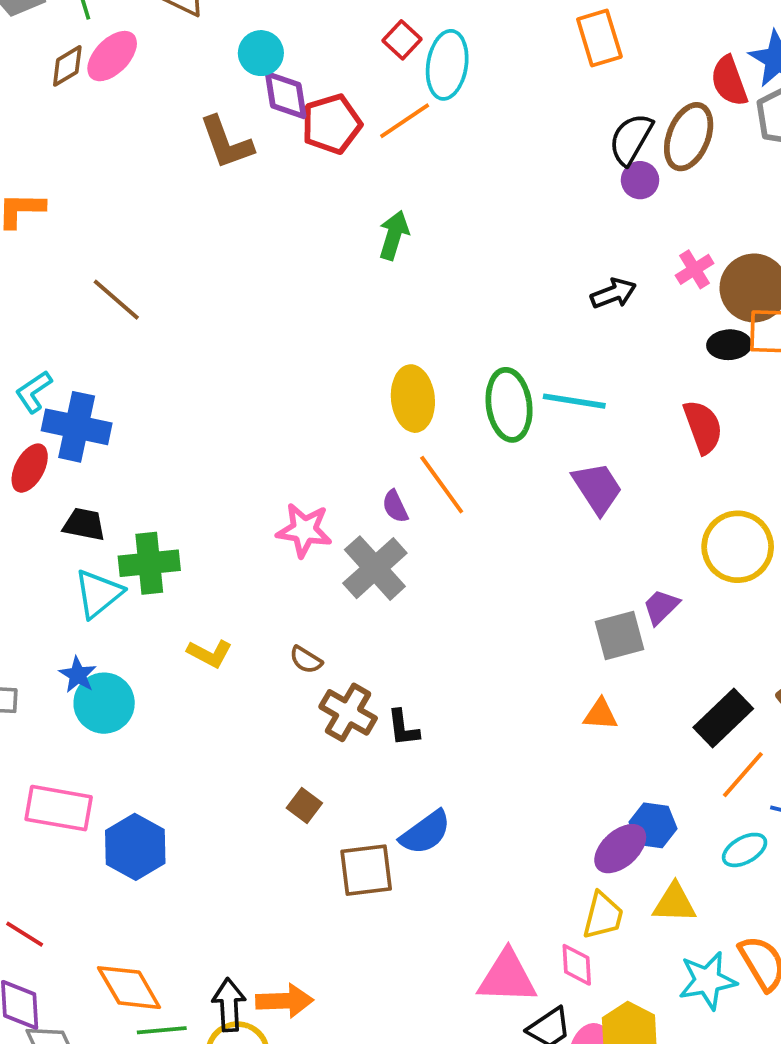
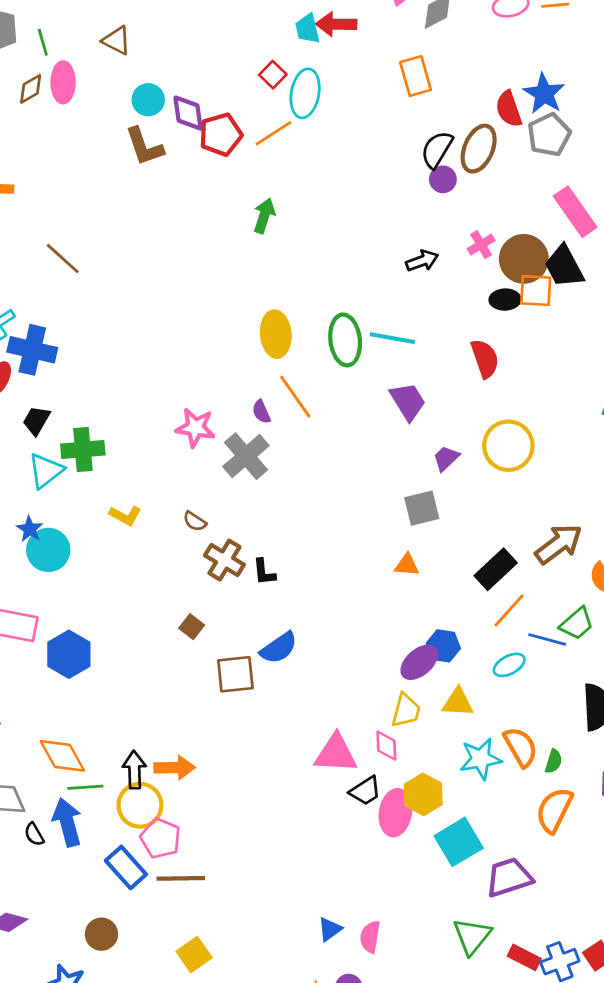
cyan circle: (261, 53) -> (148, 100), moved
pink ellipse: (112, 56) -> (63, 82), turned -45
black trapezoid: (84, 524) -> (36, 420), turned -72
purple trapezoid: (661, 607) -> (446, 458), moved

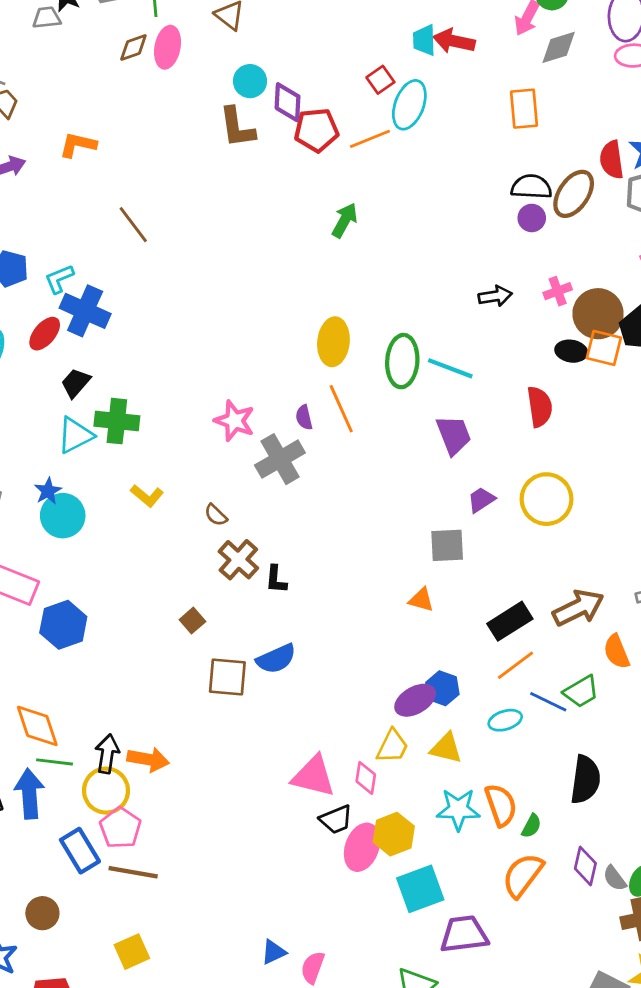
black semicircle: (437, 150) -> (531, 187), turned 51

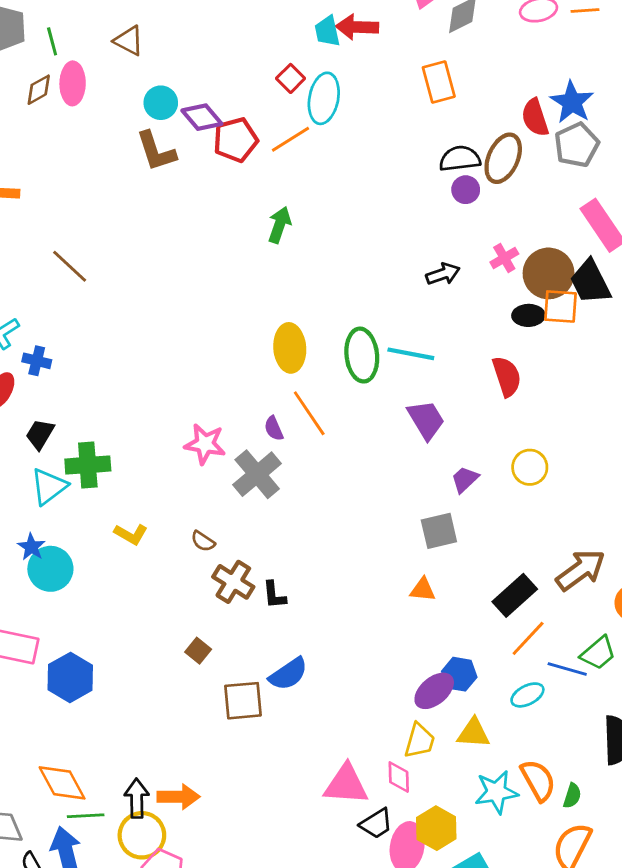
purple diamond: (288, 102) -> (202, 117), turned -33
blue cross: (85, 311) -> (37, 361), size x0.6
yellow circle: (546, 499) -> (530, 467), size x0.7

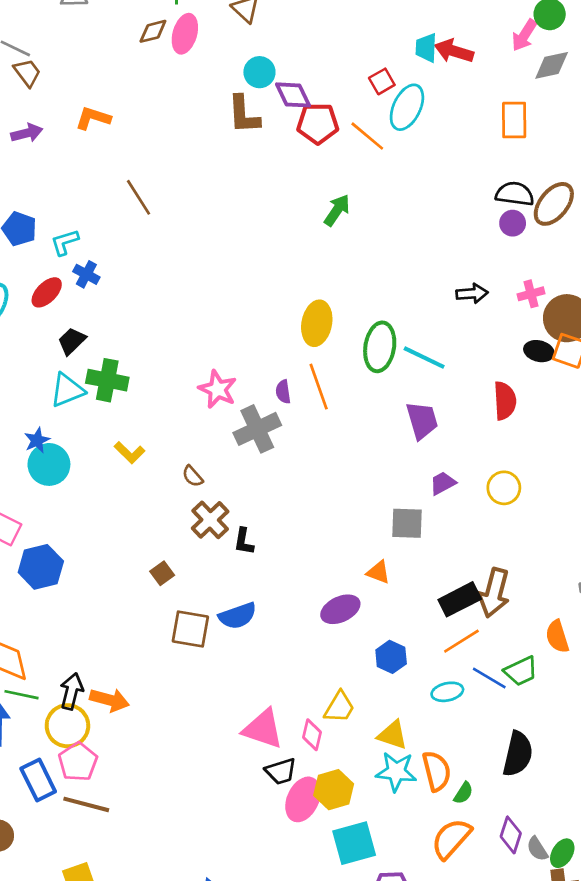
orange line: (291, 139) -> (367, 136), turned 57
brown arrow: (581, 570) -> (494, 593), moved, turned 126
purple ellipse: (434, 691) -> (340, 609), moved
yellow triangle: (473, 733) -> (393, 735), moved

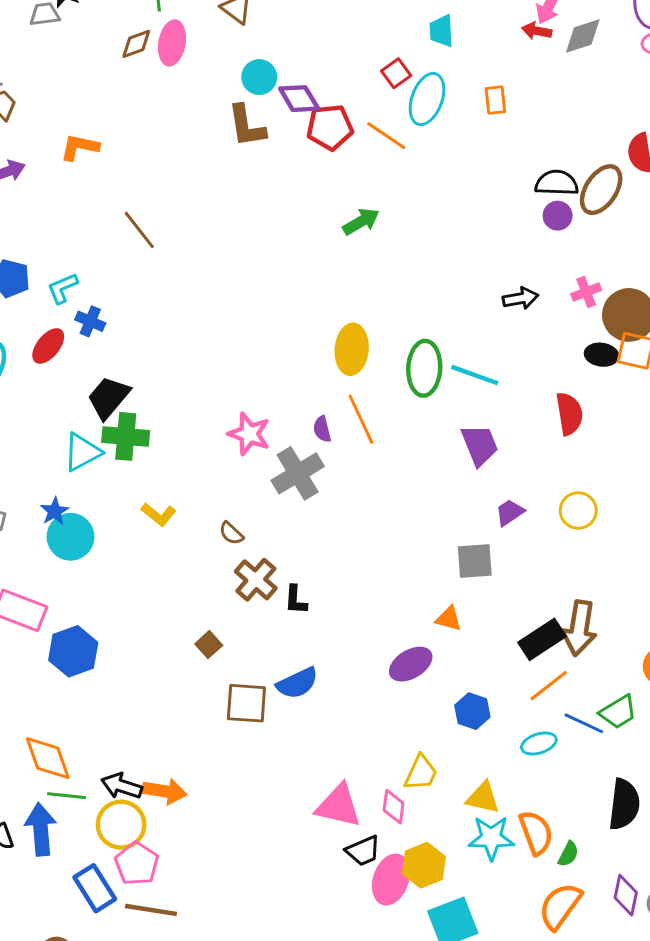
red arrow: (454, 51) -> (537, 31), moved, size x0.7
orange rectangle: (514, 120) -> (495, 100), moved, size x0.7
green arrow: (337, 210) -> (361, 221), turned 32
black trapezoid: (72, 341) -> (108, 398), moved, size x1.4
black arrow: (72, 691) -> (122, 786), turned -80

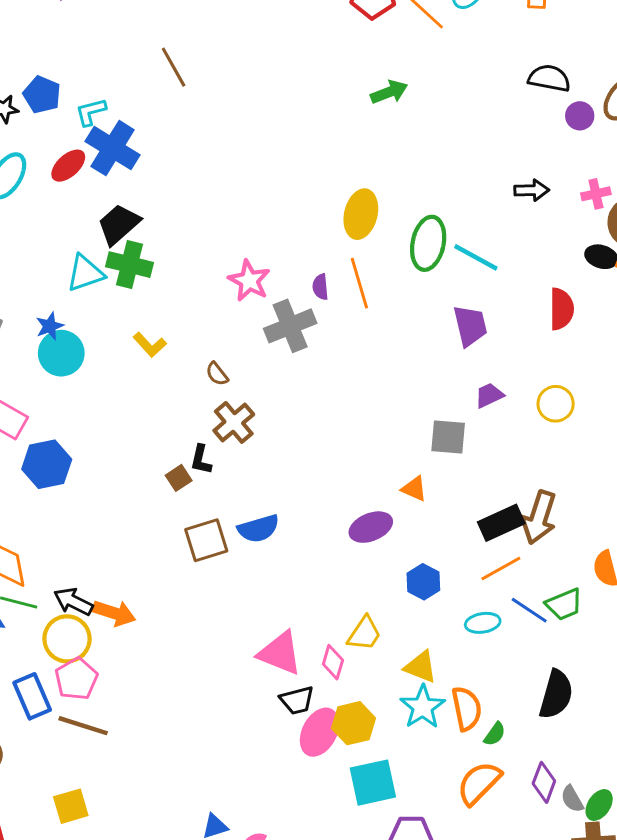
black semicircle: (557, 183) -> (549, 78), moved
blue cross: (90, 321) -> (113, 148), size x1.8
black L-shape: (296, 600) -> (201, 460), moved
brown square: (246, 703) -> (206, 540), turned -30
cyan star: (491, 838) -> (423, 707), turned 30

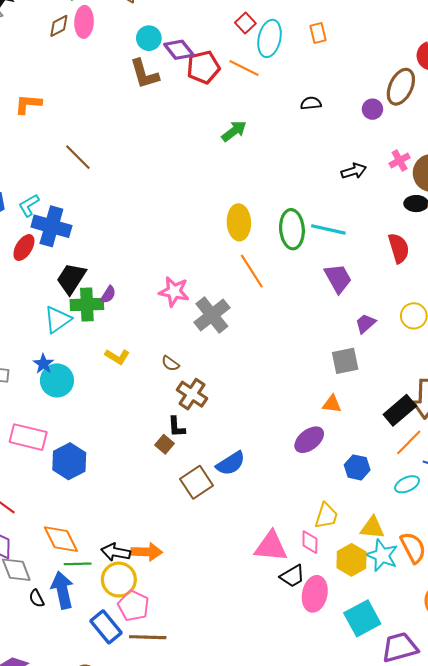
black semicircle: (549, 78) -> (311, 103), moved, size x0.7
purple semicircle: (320, 287) -> (108, 295), moved, turned -126
yellow hexagon: (353, 723) -> (351, 560), moved

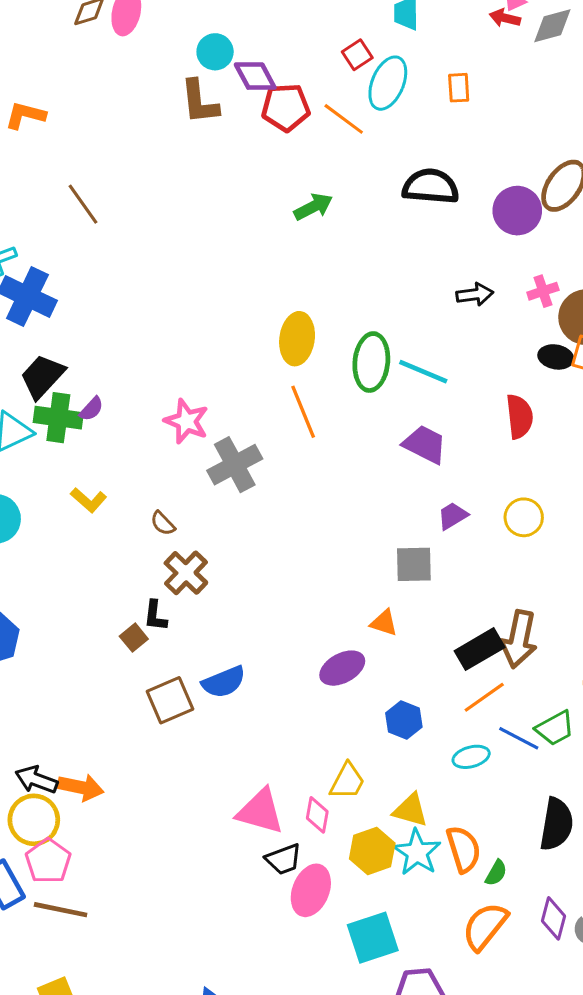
black semicircle: (311, 103) -> (431, 186), size x1.8
purple circle: (372, 109) -> (517, 211), size x1.6
purple trapezoid: (338, 278) -> (425, 444), turned -44

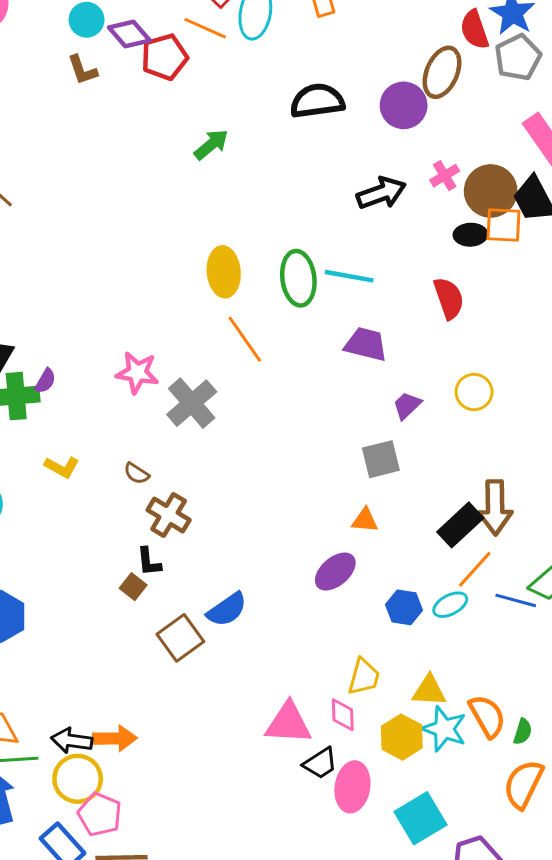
brown L-shape: (199, 102) -> (82, 70), size x0.7
orange line: (344, 119) -> (205, 28), moved
black arrow: (475, 294) -> (381, 193), size x1.4
cyan ellipse: (471, 757) -> (450, 605), moved

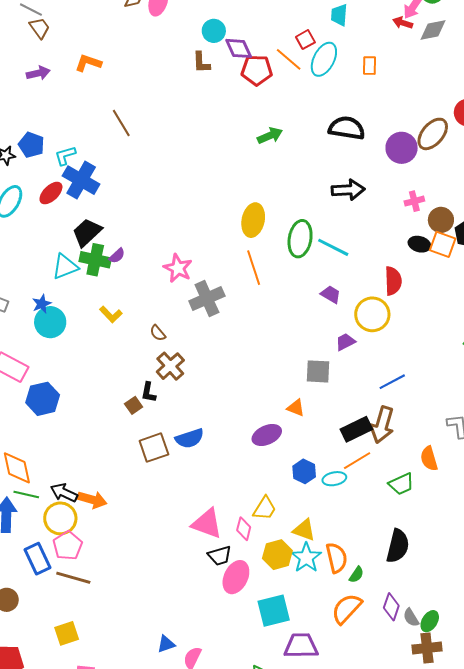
brown circle: (491, 191) -> (441, 220), size x0.7
black arrow: (381, 193) -> (348, 190), moved
purple trapezoid: (366, 344) -> (331, 294), size x0.7
yellow circle: (474, 392) -> (372, 314), moved, size x1.4
blue line: (516, 600) -> (392, 382), moved, turned -60

